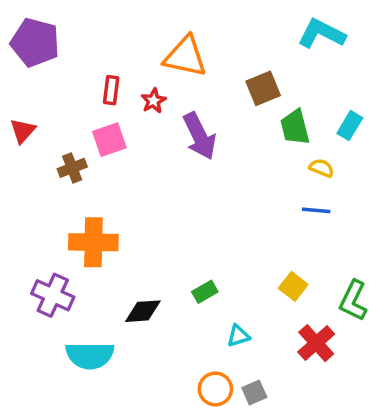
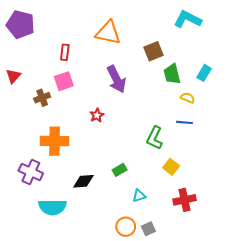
red star: (154, 101) -> (97, 115), moved
green L-shape: (353, 301) -> (155, 138), moved
red cross: (316, 343) -> (184, 200), turned 30

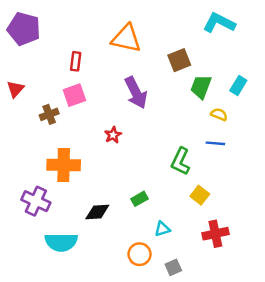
green trapezoid: (172, 74) -> (201, 87), turned 35
orange circle: (126, 227) -> (140, 254), moved

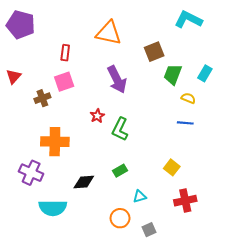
green L-shape: (180, 161) -> (120, 129), moved

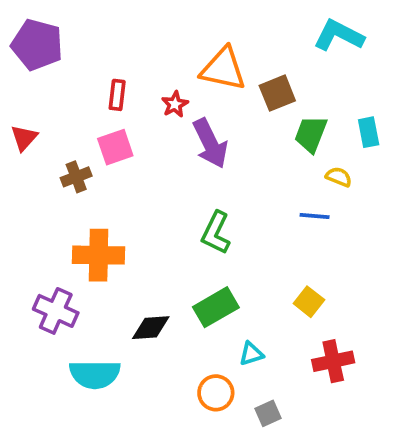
orange triangle: (109, 33) -> (223, 69), moved
cyan rectangle: (205, 73) -> (369, 132), turned -42
red star: (97, 116) -> (175, 104), moved
blue line: (185, 123) -> (315, 216), moved
green rectangle: (120, 171) -> (216, 307), size x1.6

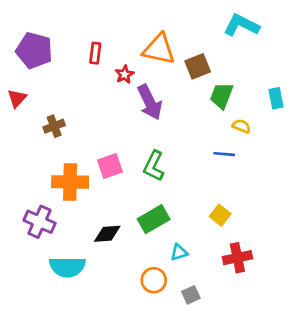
purple pentagon: (37, 45) -> (34, 50), moved
red rectangle: (117, 95) -> (95, 53), moved
cyan rectangle: (369, 132) -> (276, 98), moved
pink square: (115, 147) -> (110, 166), moved

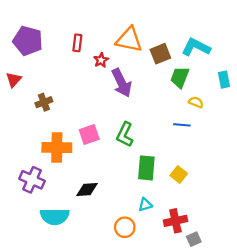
cyan L-shape: (241, 25) -> (196, 47), moved
green rectangle: (154, 219) -> (146, 168), moved, turned -55
red cross: (237, 258) -> (175, 221), moved
gray square: (191, 295) -> (194, 239), moved

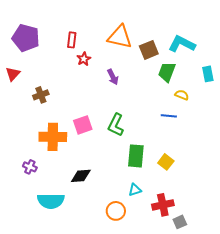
red star: (101, 60) -> (84, 59), moved
purple arrow: (122, 83) -> (113, 77), size x0.6
purple cross: (32, 180) -> (30, 167), size x0.6

